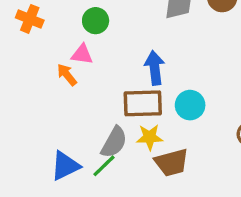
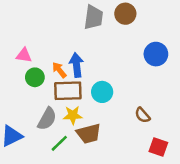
green circle: (96, 21) -> (35, 77), moved
orange arrow: (67, 75) -> (59, 70), moved
green line: (104, 166) -> (59, 143), moved

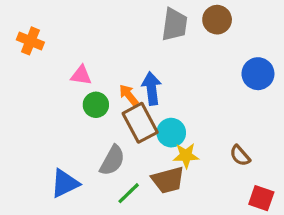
brown rectangle: (68, 91) -> (140, 123), turned 64
cyan circle: (102, 92) -> (171, 133), moved
yellow star: (73, 115) -> (186, 156), moved

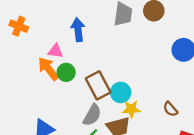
blue arrow: (152, 88) -> (78, 30), moved
orange arrow: (129, 95) -> (48, 69), moved, size x1.5
gray semicircle: (112, 160) -> (92, 115), moved

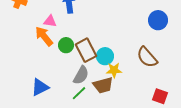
green circle: (66, 72) -> (66, 45), moved
brown semicircle: (170, 109) -> (147, 57), moved, size x1.6

